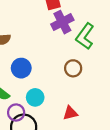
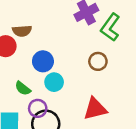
cyan circle: (35, 97) -> (54, 82), moved
red triangle: (70, 113) -> (95, 109), size x1.5

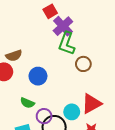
green L-shape: (110, 27) -> (67, 43), moved
cyan circle: (54, 82) -> (72, 112), moved

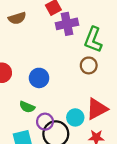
purple cross: (63, 26) -> (67, 24), turned 30
green L-shape: (67, 43) -> (93, 40), moved
brown semicircle: (14, 56) -> (17, 18), moved

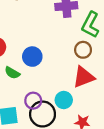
green semicircle: (27, 107) -> (12, 73), moved
red triangle: (97, 109) -> (84, 77), moved

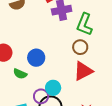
cyan circle: (64, 100) -> (53, 88), moved

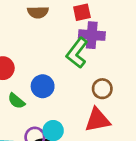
green L-shape: (84, 24) -> (77, 53), moved

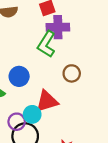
red triangle: (97, 120) -> (47, 101), moved

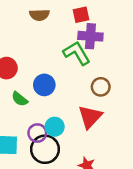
green L-shape: (46, 44) -> (77, 53), turned 112
red triangle: (47, 101) -> (90, 117), moved, turned -35

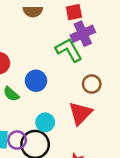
purple cross: (90, 36) -> (83, 34), turned -30
purple circle: (37, 133) -> (17, 140), moved

